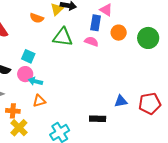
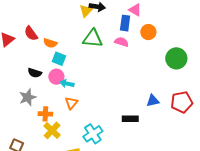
orange semicircle: (37, 18) -> (50, 43), moved
green circle: (148, 38) -> (176, 58), moved
orange triangle: (39, 101) -> (71, 103), turned -32

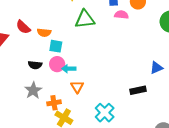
pink semicircle: (122, 42) -> (121, 15), moved

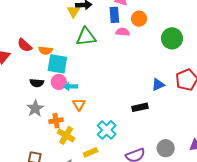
cyan square: (56, 46) -> (57, 64), size x1.5

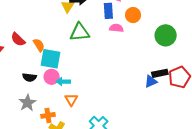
orange semicircle: (45, 50) -> (39, 45), turned -128
black rectangle: (140, 107) -> (160, 73), moved

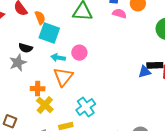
pink circle: (52, 77) -> (79, 53), moved
orange triangle: (71, 100) -> (63, 77), size x1.5
gray star: (27, 103) -> (18, 63), moved

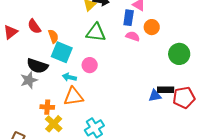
black semicircle: (26, 48) -> (37, 66), size x1.5
pink circle: (79, 53) -> (90, 65), moved
orange triangle: (63, 77) -> (73, 97), turned 40

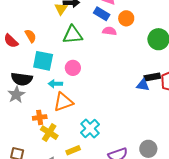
blue rectangle: (129, 18) -> (102, 14), turned -56
orange semicircle: (53, 36) -> (31, 36), moved
blue triangle: (155, 96) -> (143, 85), turned 32

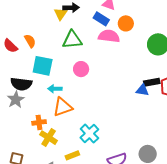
pink semicircle: (109, 31) -> (109, 36), size x1.5
pink circle: (73, 68) -> (81, 69), moved

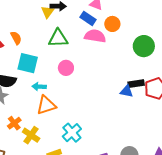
orange cross: (39, 122) -> (14, 123), moved, turned -32

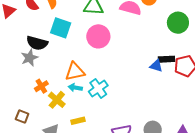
pink circle: (66, 68) -> (98, 36), size x1.5
cyan arrow: (39, 87) -> (75, 88), moved
cyan cross: (72, 133) -> (98, 88), moved

